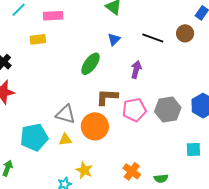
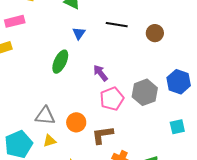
brown circle: (185, 33) -> (155, 33), moved
purple arrow: (136, 70) -> (100, 73), moved, turned -42
brown L-shape: (107, 97) -> (102, 135), moved
orange circle: (95, 126) -> (76, 122), size x0.7

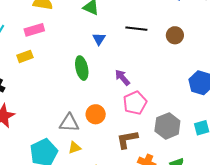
green ellipse: (60, 62) -> (82, 68), turned -35
gray hexagon: (145, 92) -> (167, 126), moved
orange circle: (76, 122) -> (96, 114), moved

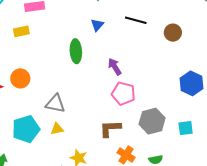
pink pentagon: (135, 103) -> (123, 94), turned 30
orange circle: (96, 114) -> (20, 78), moved

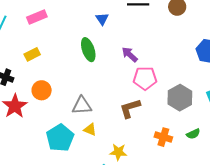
yellow rectangle: (21, 31) -> (32, 54), moved
brown L-shape: (110, 128) -> (130, 108), moved
yellow triangle: (57, 129) -> (90, 130), turned 48

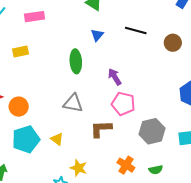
orange circle: (42, 90) -> (19, 107), moved
gray triangle: (82, 106) -> (73, 103), moved

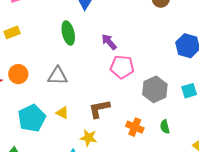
gray triangle: (73, 103) -> (58, 76), moved
orange circle: (19, 107) -> (18, 74), moved
brown L-shape: (101, 129) -> (99, 109), moved
green semicircle: (156, 170) -> (165, 127), turned 96

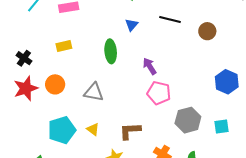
yellow rectangle: (12, 32) -> (64, 46), moved

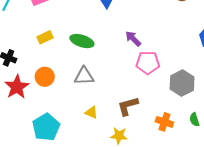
green ellipse: (111, 51) -> (82, 41), moved, turned -55
cyan pentagon: (62, 130) -> (46, 127), moved

